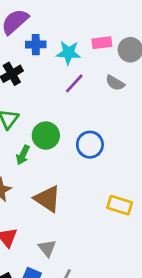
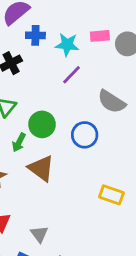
gray semicircle: (115, 83) -> (112, 102), moved, size x1.5
brown triangle: (48, 199) -> (41, 168), moved

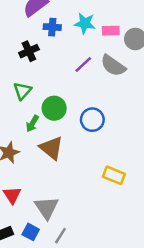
cyan star: (67, 45) -> (85, 23), moved
gray semicircle: (112, 102) -> (113, 66), moved
gray triangle: (39, 234) -> (47, 208), size x1.5

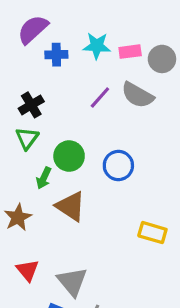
black cross: (29, 51) -> (31, 105), moved

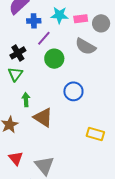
purple line: (100, 97) -> (44, 38), moved
green circle: (69, 156) -> (54, 59), moved
green arrow: (44, 178) -> (26, 100), turned 152

